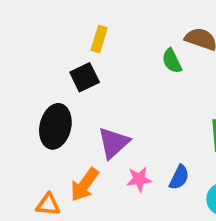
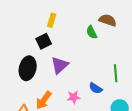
purple triangle: (114, 143) -> (60, 65), moved
blue semicircle: (179, 177) -> (96, 88), moved, turned 96

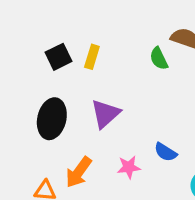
yellow rectangle: (52, 20) -> (92, 57), moved
black square: (44, 41) -> (59, 57), moved

